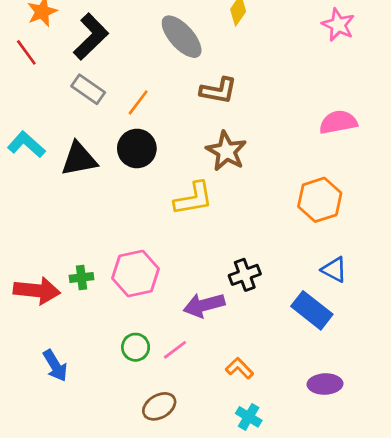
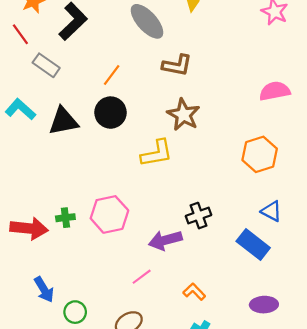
gray rectangle: (88, 89) -> (46, 65), moved
green circle: (136, 347) -> (75, 312), moved

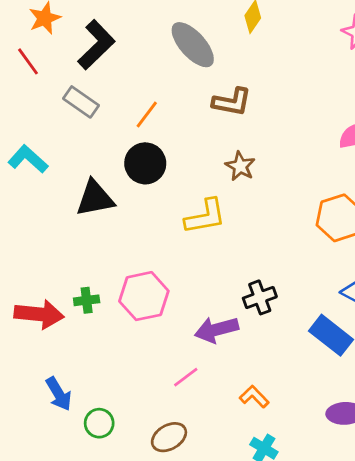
gray rectangle: (46, 65) -> (81, 102), moved
brown star: (183, 115) -> (240, 166), size x0.7
black triangle: (63, 121) -> (95, 198), moved

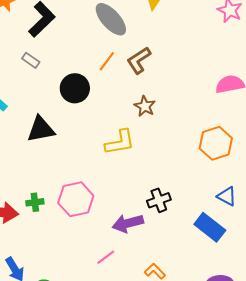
gray rectangle: (81, 102) -> (31, 60), size x0.7
brown L-shape: (232, 102) -> (139, 60), turned 136
orange line: (147, 115) -> (107, 61), moved
black circle: (145, 163) -> (75, 88), moved

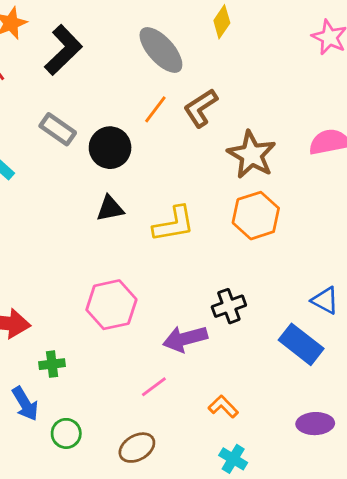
gray rectangle: (31, 60) -> (58, 129), moved, size x1.4
brown star: (145, 106) -> (252, 155), moved, size x1.6
black triangle: (41, 129) -> (110, 208), moved, size x0.7
orange hexagon: (216, 143) -> (256, 216), moved
green cross: (35, 202) -> (52, 364), moved

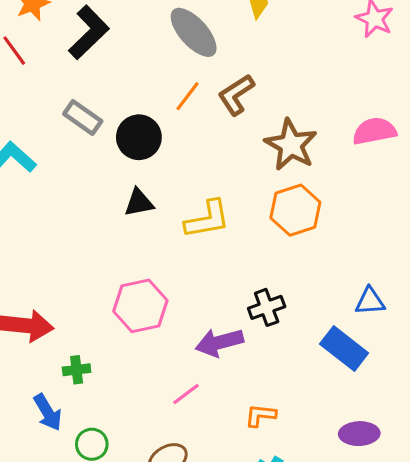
blue triangle: (325, 300) -> (370, 301), turned -32
orange L-shape: (223, 407) -> (260, 415), turned -40

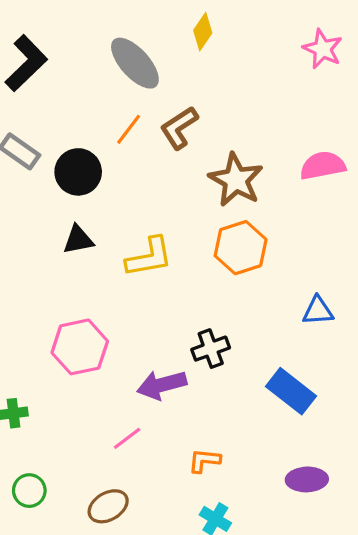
blue triangle: (370, 301) -> (318, 311), moved

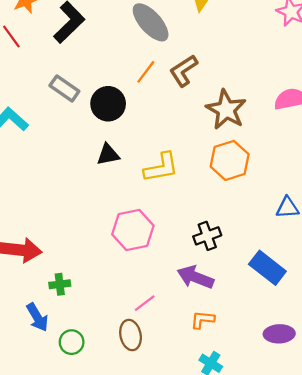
pink hexagon: (80, 347) -> (133, 230), moved
purple arrow: (162, 385) -> (195, 277), moved, turned 36
brown ellipse: (108, 506) -> (131, 335), moved, turned -72

